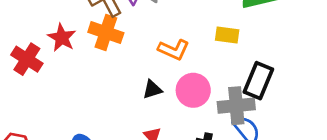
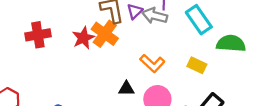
red star: (62, 38) -> (83, 38), moved
red cross: (27, 59) -> (38, 35), turned 30

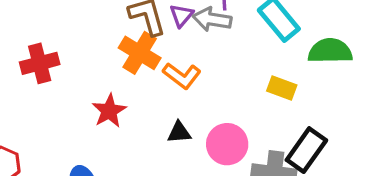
red star: (83, 38) -> (109, 111), moved
orange L-shape: (152, 63) -> (182, 76), moved

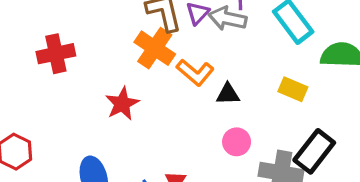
black triangle: (179, 132) -> (228, 94), moved
pink circle: (227, 144) -> (237, 142), size x0.7

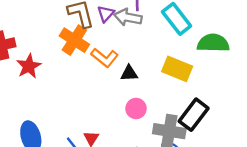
yellow rectangle: (293, 89) -> (177, 69), size x1.4
red star: (122, 104) -> (29, 66), moved

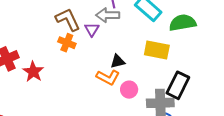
purple triangle: (106, 14) -> (92, 29), moved
orange cross: (74, 40) -> (67, 43), size x0.7
orange L-shape: (105, 58) -> (108, 77), moved

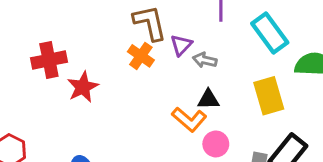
gray arrow: (108, 15) -> (205, 60), moved, size x0.7
yellow rectangle: (157, 50) -> (269, 96), turned 50

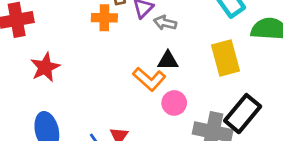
orange cross: (141, 56) -> (104, 18), turned -35
red star: (83, 87) -> (45, 67), moved

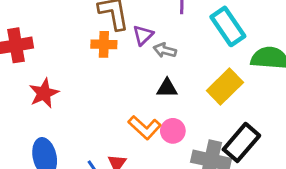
yellow rectangle: (226, 58) -> (225, 86), turned 60
orange L-shape: (149, 79) -> (145, 128), moved

